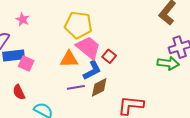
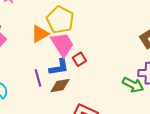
orange triangle: (69, 59) -> (40, 34), moved, turned -48
purple line: (76, 87) -> (38, 78), turned 66

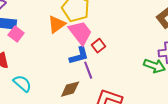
purple line: (38, 78) -> (88, 70), moved
brown diamond: (60, 86) -> (70, 89), moved

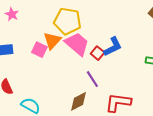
pink square: (16, 34) -> (39, 50), moved
blue L-shape: (79, 56) -> (113, 47), moved

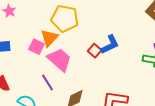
pink trapezoid: (77, 44) -> (59, 60), moved
purple line: (92, 79) -> (47, 82), moved

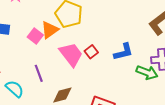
blue L-shape: (110, 45) -> (123, 52), moved
pink trapezoid: (59, 60) -> (71, 54), moved

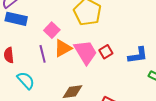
orange triangle: (50, 30) -> (63, 48), moved
purple line: (39, 73) -> (43, 54), moved

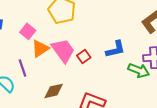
red square: (106, 52) -> (84, 56), moved
purple line: (43, 54) -> (22, 68), moved

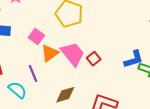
blue L-shape: (116, 49) -> (134, 59), moved

